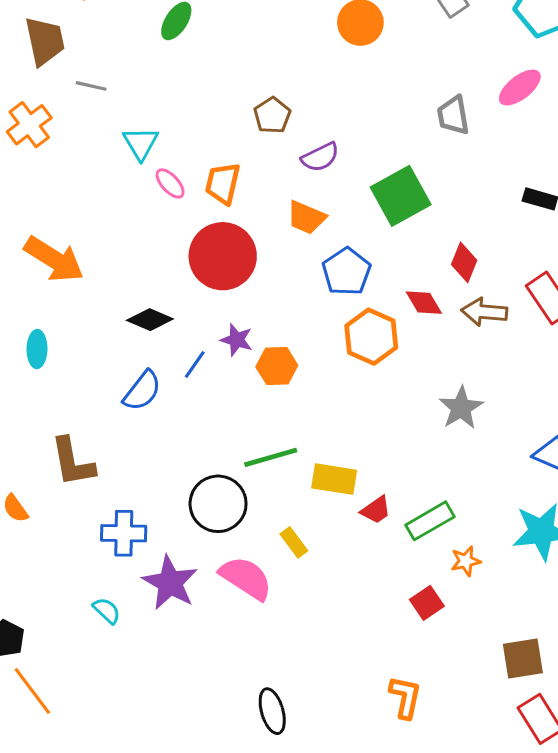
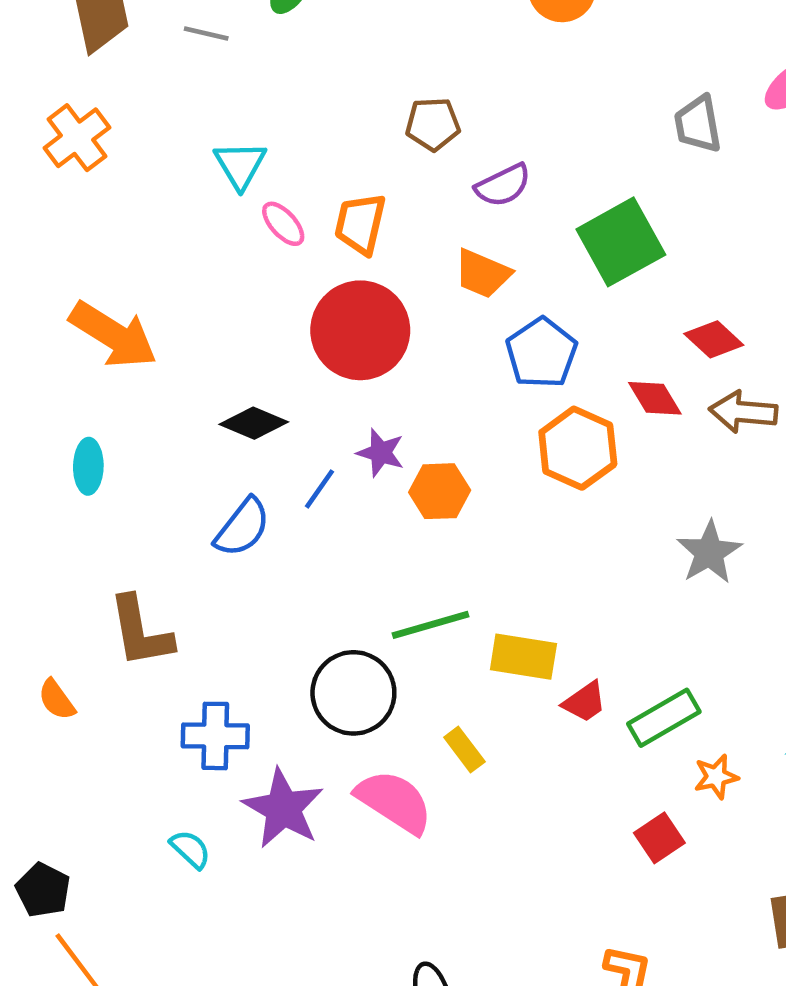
gray line: (91, 86) -> (206, 33), moved
brown pentagon: (272, 115) -> (433, 124), turned 30
red diamond: (464, 262) -> (714, 339), turned -69

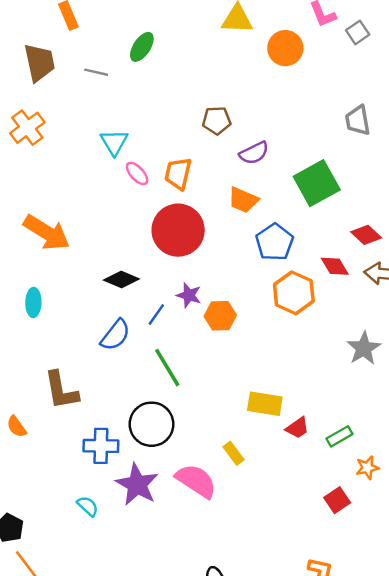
green line: (431, 625) -> (167, 368), moved, turned 75
black circle: (353, 693) -> (152, 424), moved
green rectangle: (664, 718) -> (340, 436), size x0.7

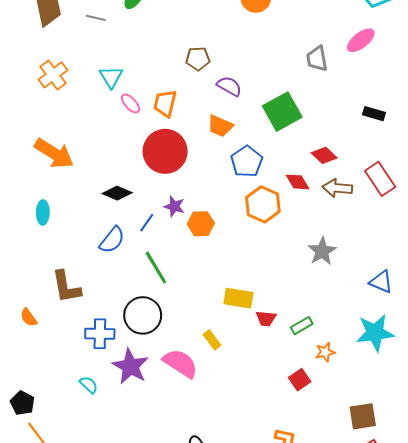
orange cross: (27, 128) -> (53, 75), moved
purple semicircle: (254, 153) -> (229, 86), turned -125
red trapezoid: (297, 428) -> (266, 318), turned 40

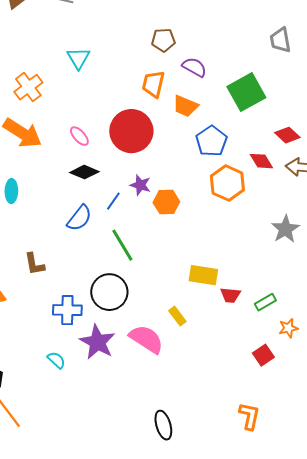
orange cross: (53, 75) -> (28, 87), moved
pink ellipse: (130, 103) -> (79, 136), moved
orange trapezoid: (165, 103) -> (153, 84), moved
brown L-shape: (66, 287) -> (34, 264), size x0.7

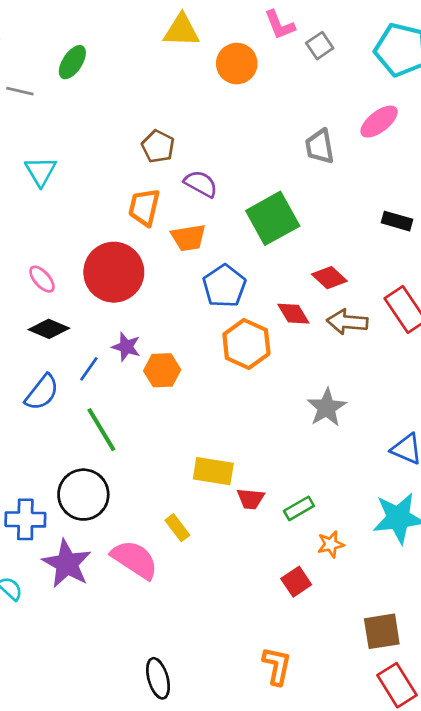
brown pentagon: (163, 40) -> (158, 146), turned 30
orange trapezoid: (185, 106) -> (188, 238), turned -32

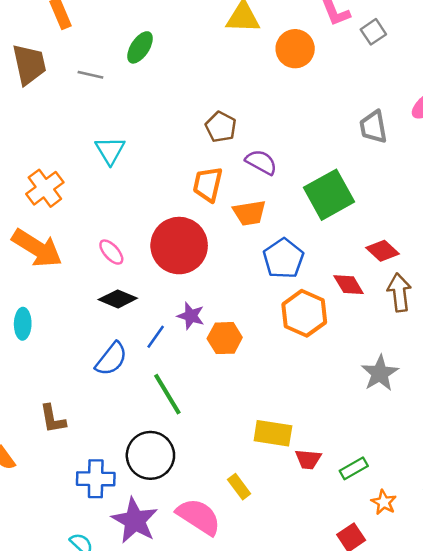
brown arrow: (347, 322) -> (399, 292), turned 78
orange star: (331, 544) -> (384, 502), turned -30

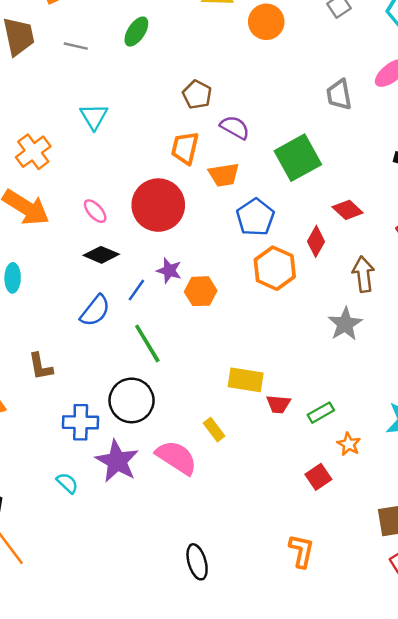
green ellipse: (140, 47) -> (136, 32), moved
red diamond: (349, 285) -> (316, 241), turned 60
brown arrow: (399, 292) -> (363, 274), moved

